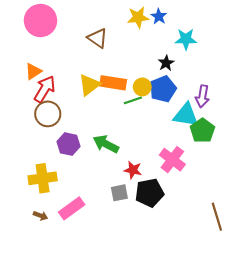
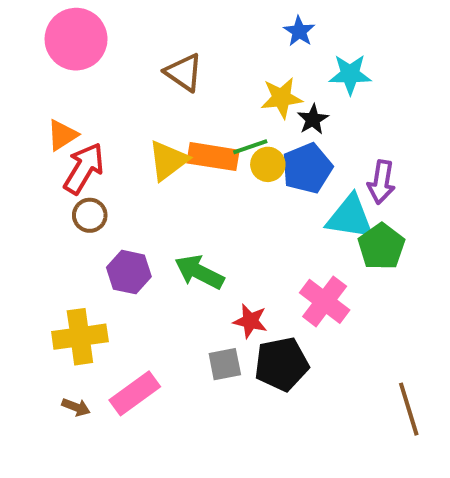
yellow star: (138, 17) -> (282, 98), moved
green line: (133, 100) -> (250, 147), moved
brown circle: (48, 114) -> (90, 215), size x0.7

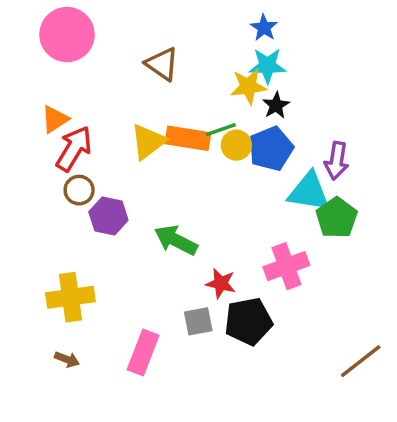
cyan star: (350, 74) -> (267, 66), moved
purple hexagon: (129, 272) -> (108, 216), moved
pink cross: (325, 301) -> (286, 266), turned 33
pink rectangle: (135, 393) -> (143, 353), moved, turned -33
brown line: (409, 409) -> (361, 361), turned 69

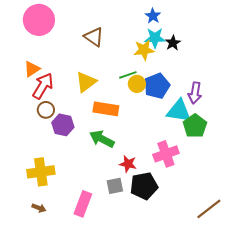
black star: (276, 105) -> (173, 43), moved
orange rectangle: (188, 138) -> (106, 109), moved

